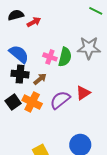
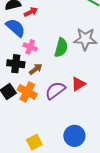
blue semicircle: (19, 54) -> (15, 28), moved
pink cross: (50, 57) -> (30, 47), moved

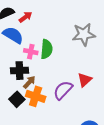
green semicircle: (61, 48) -> (47, 49), moved
brown arrow: (36, 69) -> (29, 82), moved

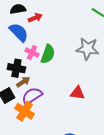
red triangle: (85, 80) -> (77, 93), turned 35
purple semicircle: (63, 90) -> (32, 96), moved
orange cross: (36, 96) -> (25, 111), moved

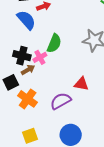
pink cross: (32, 53) -> (40, 57), moved, turned 32
purple semicircle: (32, 96) -> (61, 101), moved

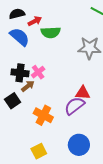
green semicircle: (54, 43) -> (51, 32), moved, turned 72
orange cross: (28, 99) -> (43, 115), moved
purple semicircle: (61, 101) -> (75, 106), moved

